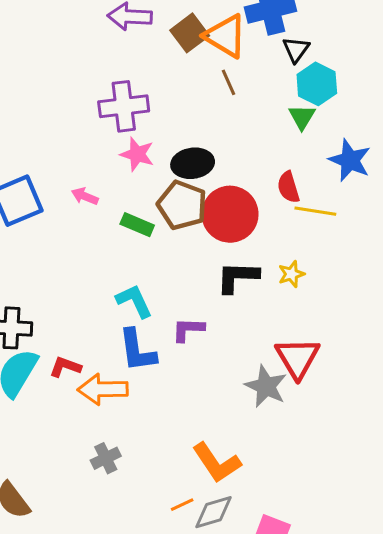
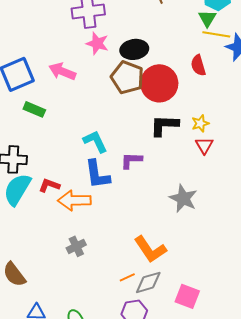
pink arrow: (85, 196) -> (62, 71), size x1.5
yellow line: (315, 211) -> (216, 34), moved
green rectangle: (137, 225) -> (34, 109), moved
red triangle: (297, 358) -> (204, 145), moved, size x0.6

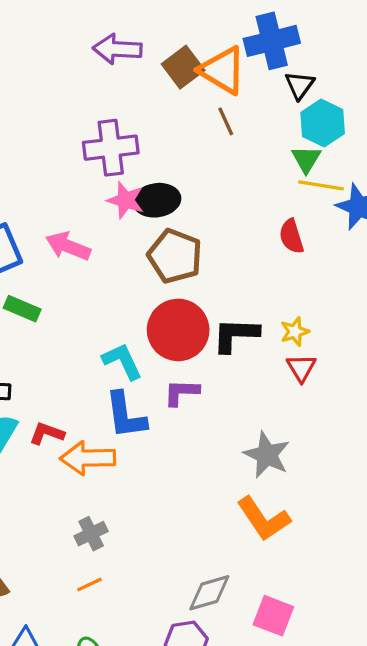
black ellipse: (134, 49) -> (157, 200), moved
red circle: (159, 83) -> (178, 330), moved
orange L-shape: (150, 249) -> (264, 519), moved
orange line: (127, 277) -> (89, 585), moved

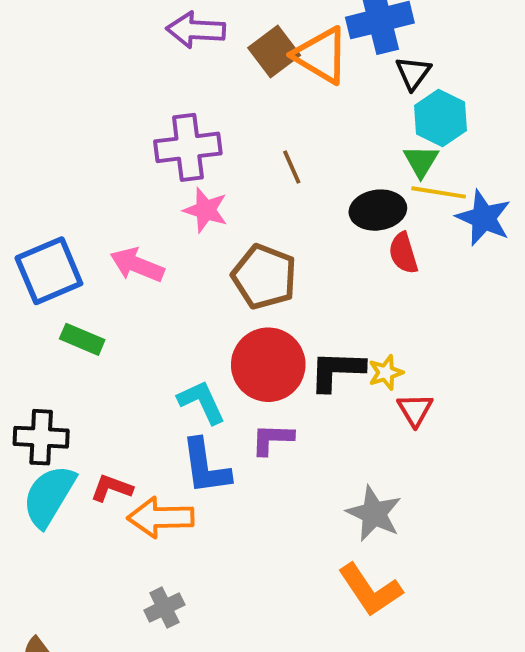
brown line: (226, 121) -> (292, 167), moved
black ellipse: (157, 200) -> (378, 210), moved
yellow star: (295, 332) -> (386, 373), moved

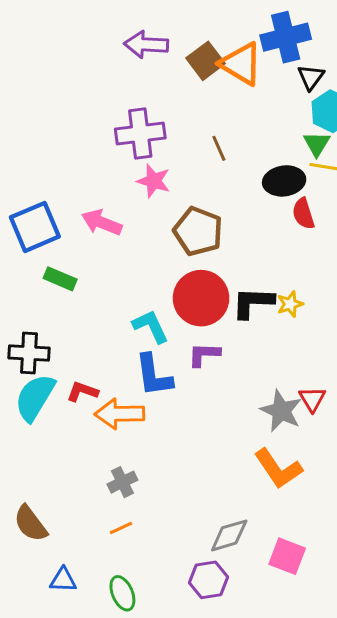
red triangle: (415, 410) -> (312, 399), moved

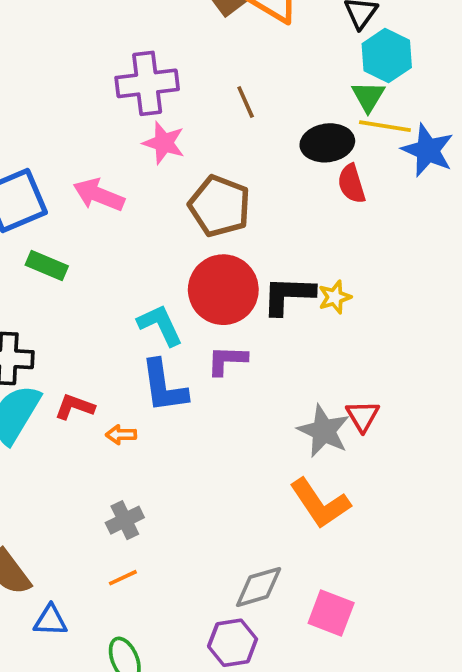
orange arrow: (119, 414) -> (121, 435), size x0.5
blue triangle: (63, 580) -> (50, 620), moved

